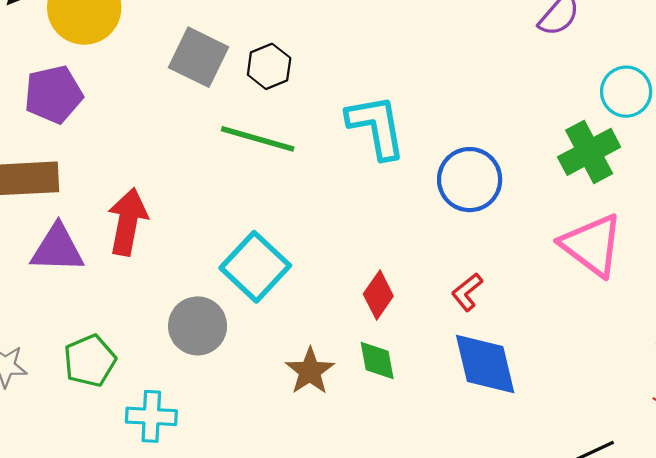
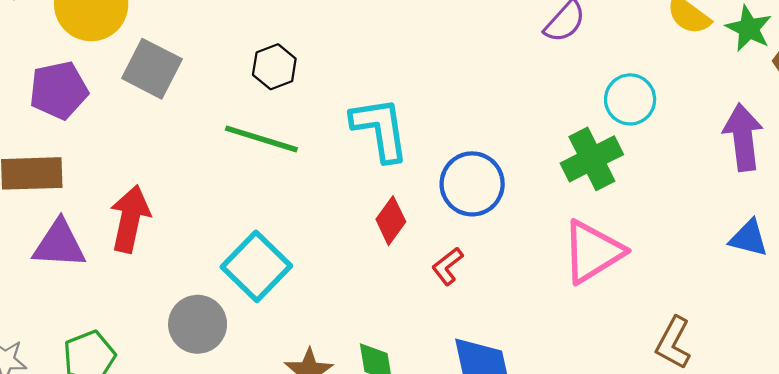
gray square: (199, 57) -> (152, 69), moved
pink triangle: (592, 245) -> (593, 252), turned 50
red L-shape: (467, 292) -> (448, 266), moved
red diamond: (378, 295) -> (391, 221), moved

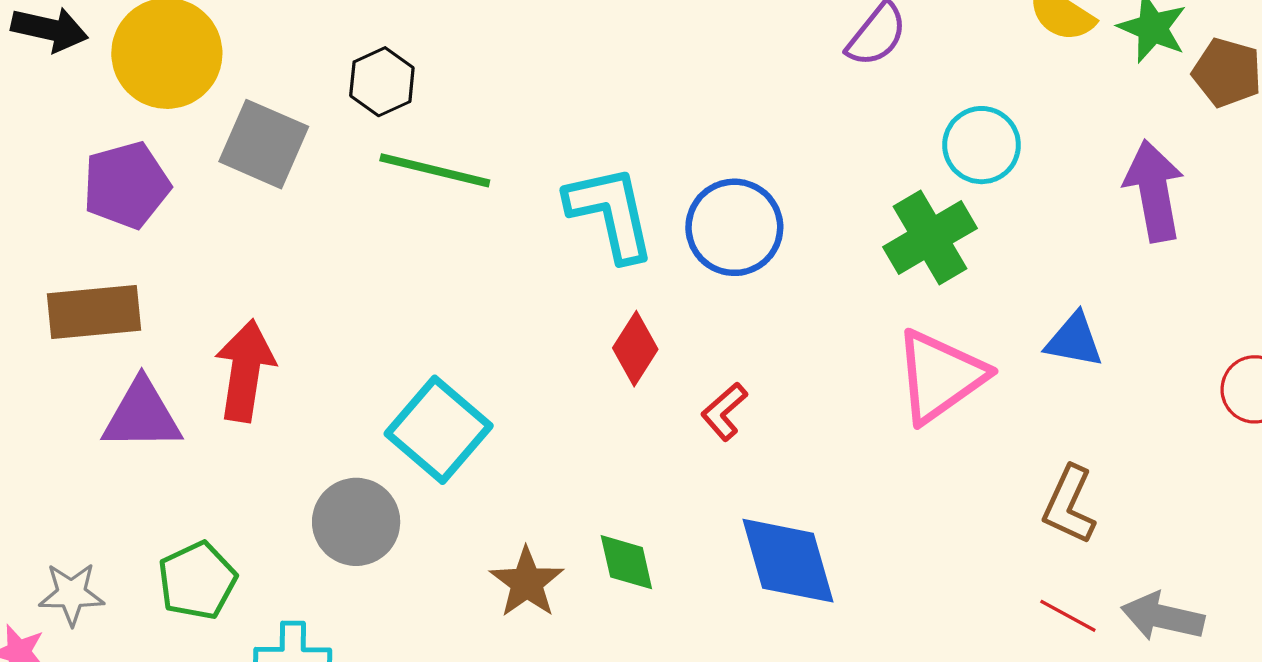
black hexagon: (274, 67) -> (382, 82), moved
green line: (261, 139) -> (435, 170), moved
blue circle: (472, 184) -> (734, 227), moved
blue triangle: (749, 238) -> (1074, 340), moved

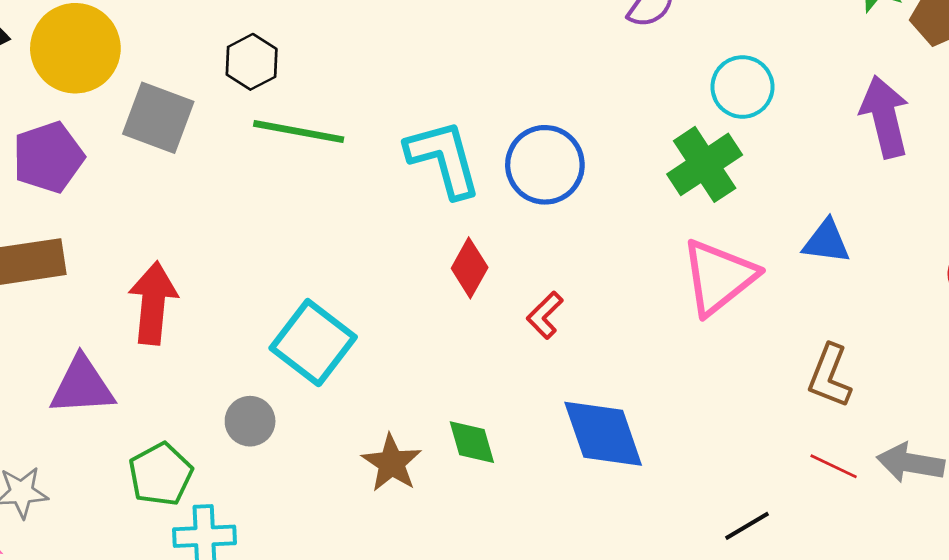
purple triangle: (142, 415) -> (82, 386), moved
gray circle: (356, 522) -> (250, 421), size x0.7
green pentagon: (197, 581) -> (161, 474), moved

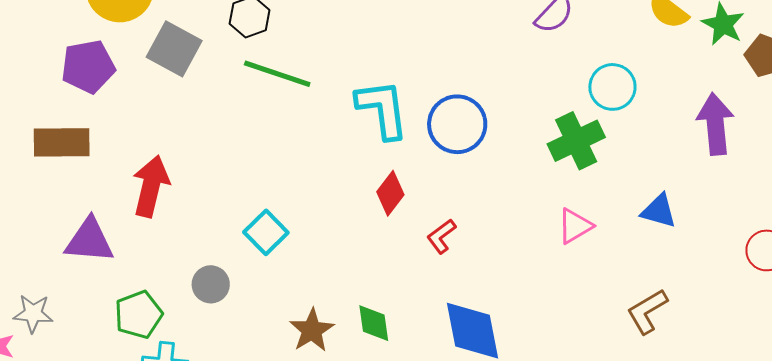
pink triangle: (719, 277) -> (575, 226), size x0.6
cyan square: (313, 343) -> (266, 232), size x0.7
brown L-shape: (830, 376) -> (647, 311), turned 30

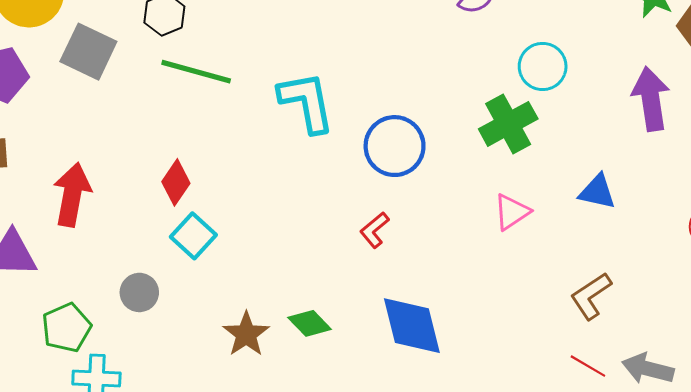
blue circle: (457, 124) -> (395, 146), moved
red diamond: (390, 193) -> (176, 182), moved
green diamond: (374, 323) -> (310, 323), turned -33

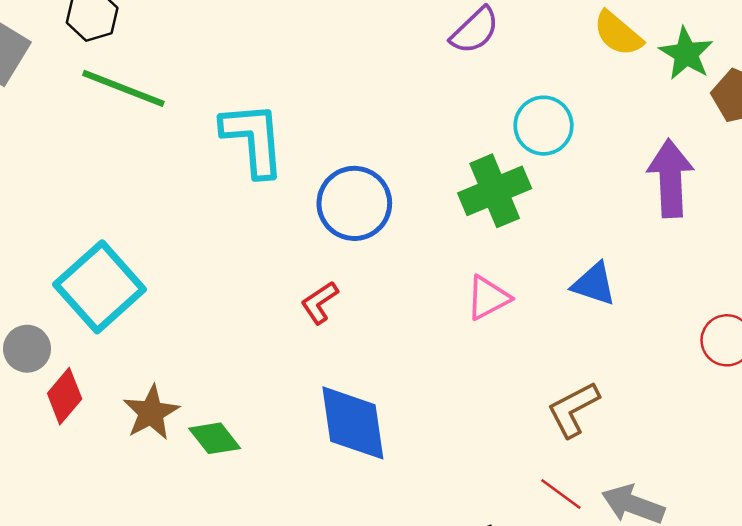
red diamond: (176, 182) -> (65, 396), moved
cyan square: (193, 236) -> (100, 287), size x1.6
green diamond: (310, 323) -> (215, 438), moved

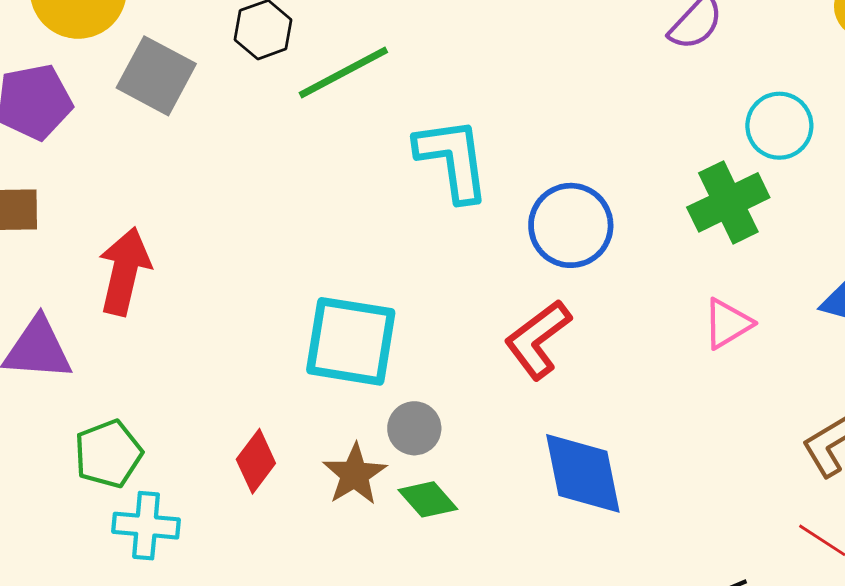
green line: (123, 88) -> (343, 73), moved, turned -46
cyan square: (100, 287) -> (351, 341), moved, turned -36
red L-shape: (320, 302) -> (538, 339), size x1.6
gray circle: (27, 349) -> (414, 428), moved

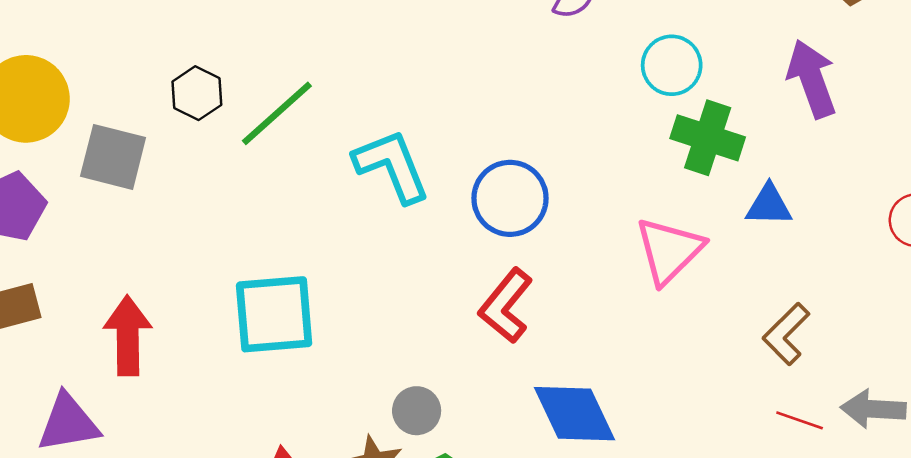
green cross: (728, 202) -> (708, 138), moved, turned -32
pink triangle: (727, 324) -> (669, 251), size x1.5
cyan square: (351, 341) -> (274, 314), moved

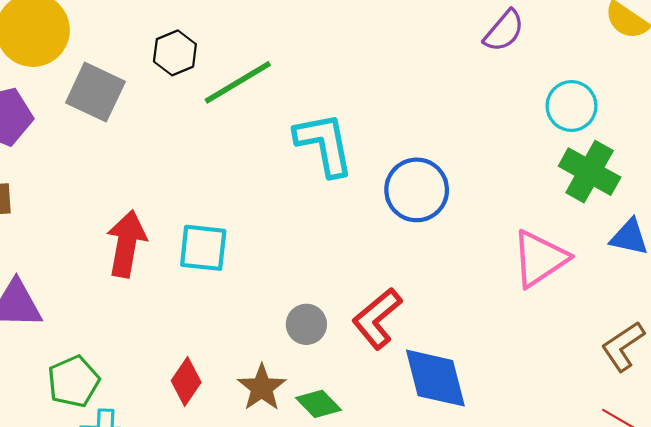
red L-shape: (506, 306) -> (377, 318), moved
cyan square: (274, 314) -> (203, 248), size x0.7
red arrow: (128, 336) -> (126, 244), moved
gray circle: (417, 411) -> (306, 324), moved

